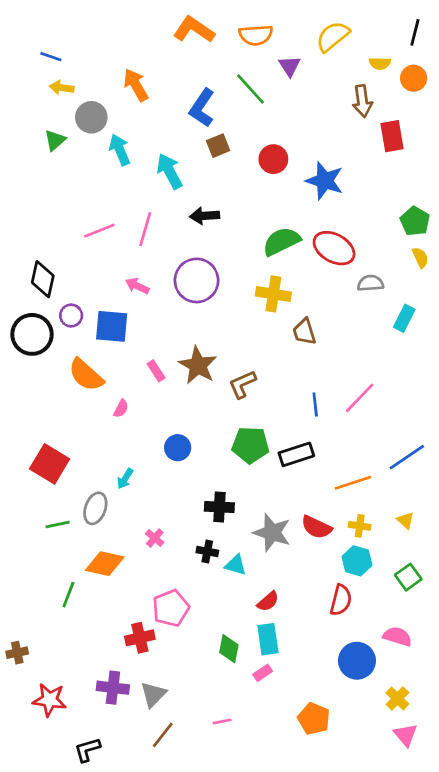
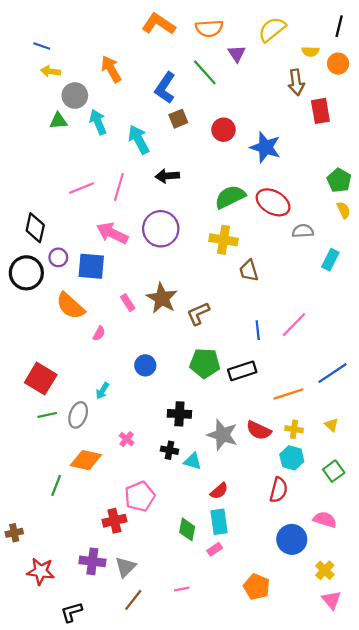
green triangle: (55, 140) -> (58, 121), moved, turned 36
pink arrow: (137, 286) -> (112, 233), size x1.6
green line: (58, 525) -> (47, 415), moved

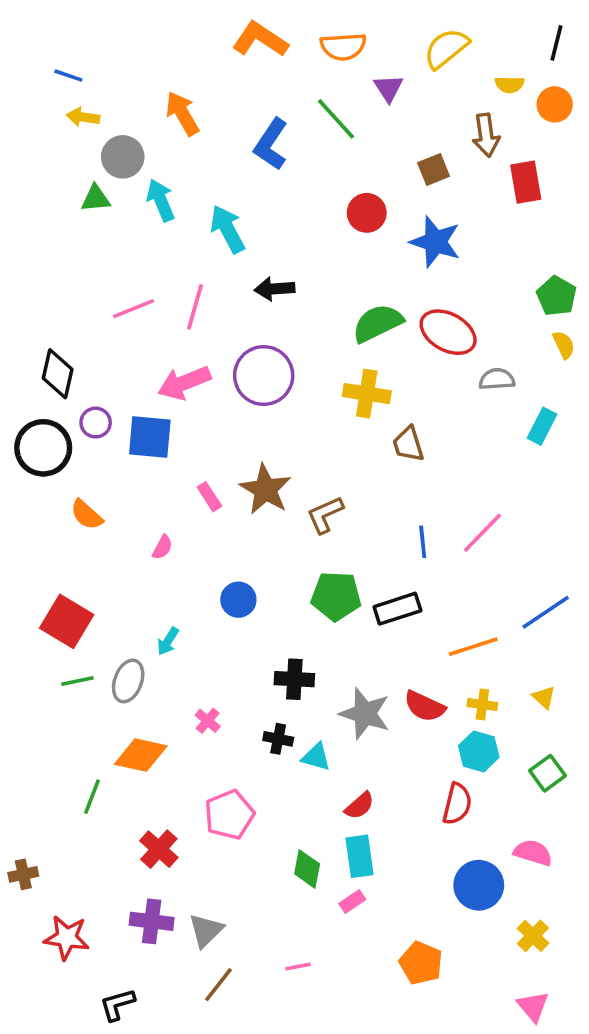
brown square: (178, 119) -> (434, 169), moved
pink arrow: (112, 233) -> (184, 383), turned -48
orange semicircle: (70, 306) -> (87, 515), moved, size x0.7
red cross: (114, 521) -> (159, 849), moved, turned -35
pink triangle: (331, 600) -> (533, 1006), moved

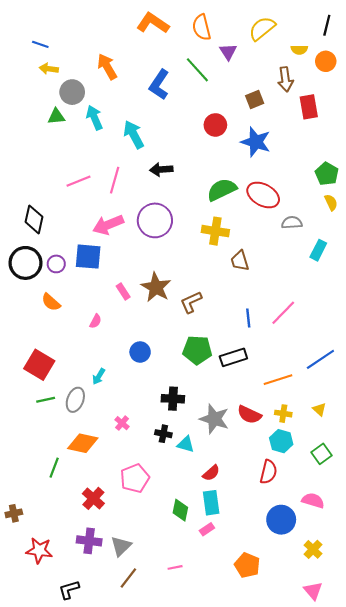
orange semicircle: (343, 47) -> (202, 27), turned 80
purple circle: (96, 423) -> (56, 264), moved

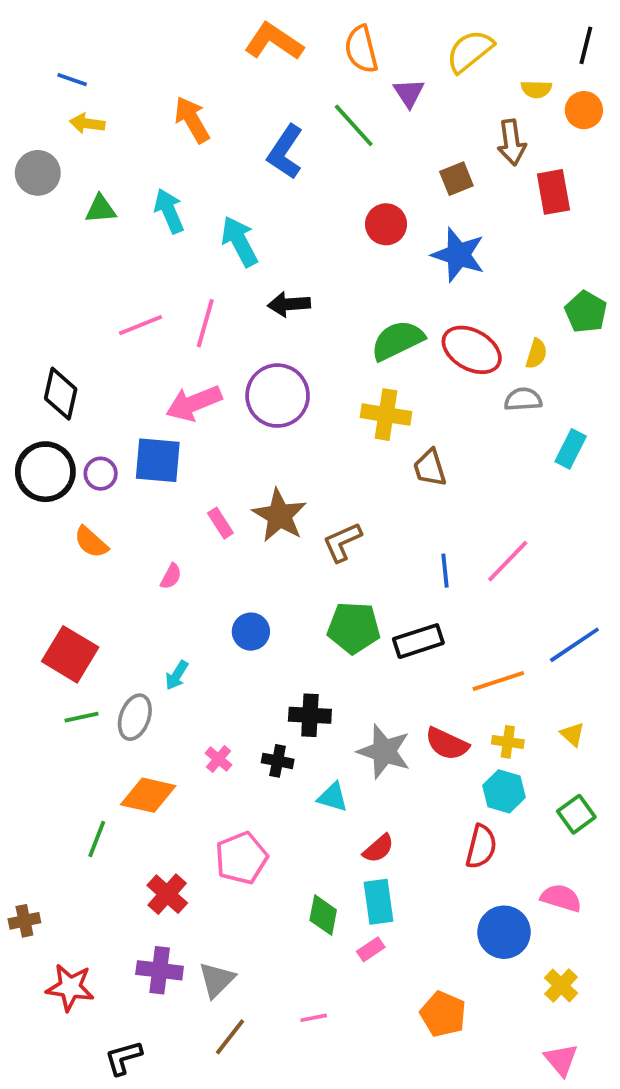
gray circle: (72, 92) -> (38, 173), moved
yellow semicircle: (331, 202) -> (536, 354), moved, turned 42
black cross: (163, 434) -> (278, 761), moved

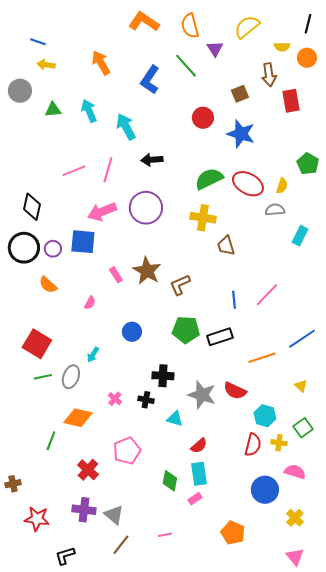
yellow cross: (508, 742) -> (279, 443), moved
gray triangle: (217, 980) -> (114, 515), turned -35

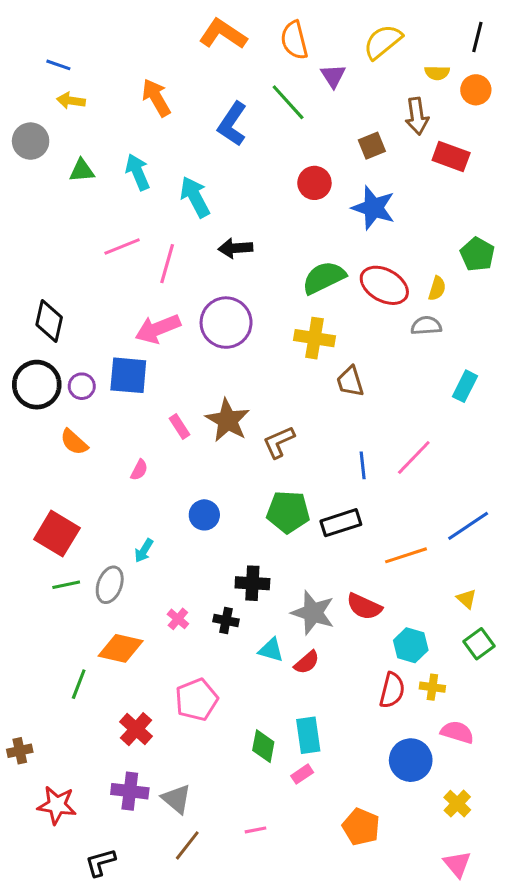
red rectangle: (291, 101) -> (451, 157), turned -60
pink line: (74, 171) -> (122, 247), moved
cyan rectangle: (300, 236) -> (465, 386), moved
green square: (303, 428) -> (479, 644), moved
red semicircle: (199, 446) -> (307, 662), moved

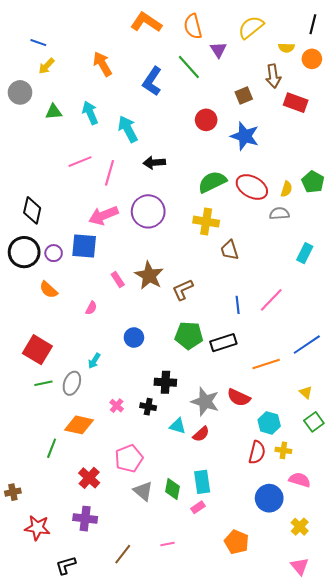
yellow arrow: (71, 101) -> (46, 66), turned -54
green pentagon: (477, 254) -> (313, 182), moved
gray triangle: (176, 799) -> (143, 491), moved

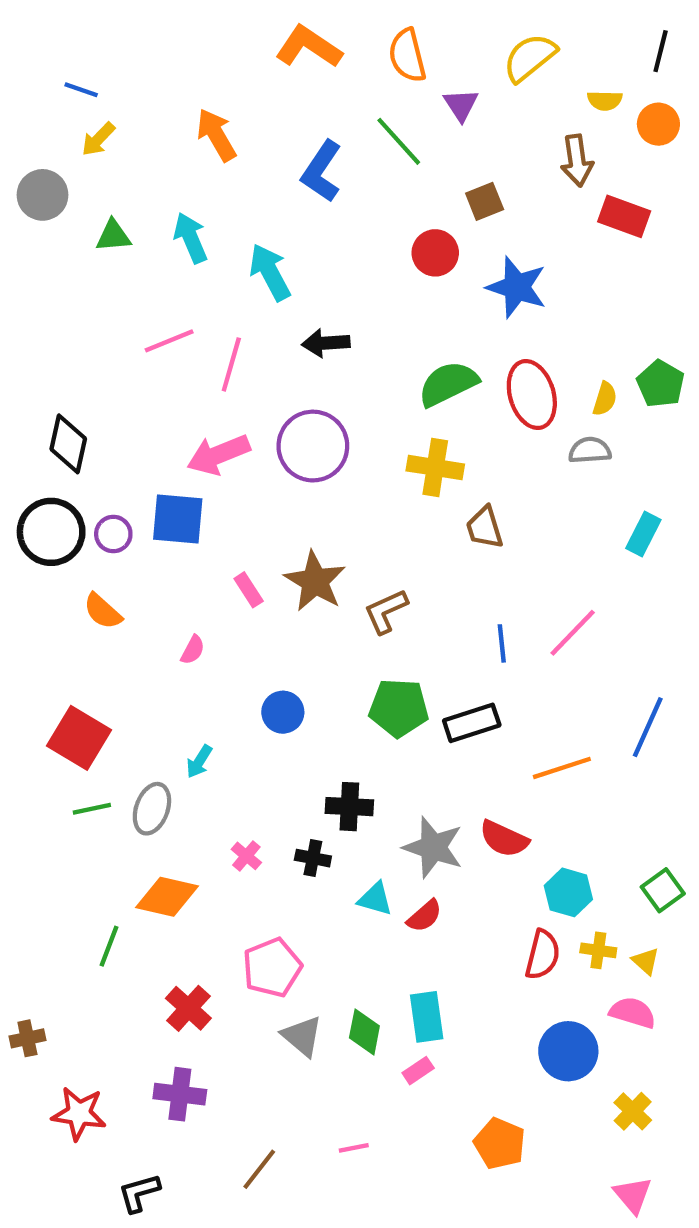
brown square: (244, 95) -> (485, 201), moved
red ellipse: (252, 187) -> (532, 395), turned 44
blue line: (307, 345) -> (648, 727), turned -32
yellow triangle: (306, 392) -> (646, 961), moved

